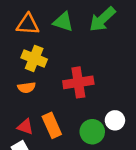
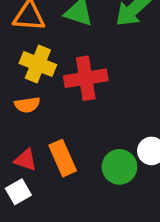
red cross: (78, 82) -> (86, 78), moved

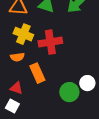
orange rectangle: (63, 158) -> (37, 73), moved
white square: (18, 192) -> (12, 106), turned -32

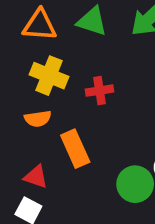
red cross: (50, 42) -> (100, 91), size x0.6

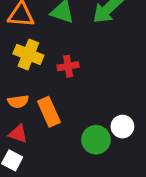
orange semicircle: (38, 119) -> (18, 102), moved

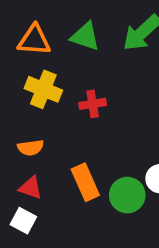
orange rectangle: (49, 112) -> (85, 182), moved

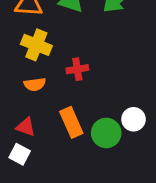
red cross: (93, 104) -> (77, 69), moved
orange semicircle: (31, 148) -> (35, 84), moved

